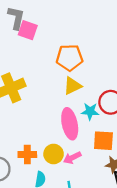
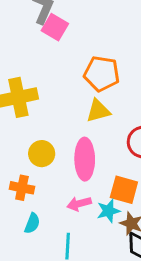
cyan star: (90, 111) -> (108, 211), moved, turned -30
yellow circle: (54, 154) -> (42, 154), moved

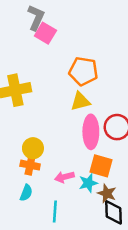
yellow circle: (42, 154) -> (33, 148), moved
pink ellipse: (85, 159) -> (91, 132), moved
orange cross: (22, 188) -> (30, 165), moved

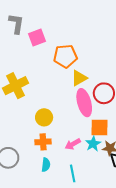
pink square: (45, 33) -> (37, 37), moved, turned -36
yellow triangle: (80, 101) -> (79, 78), moved
yellow circle: (33, 148) -> (44, 117), moved

